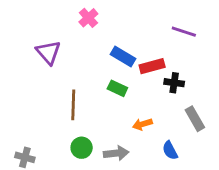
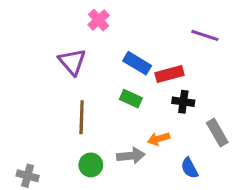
purple triangle: (48, 52) -> (72, 62), moved
black cross: (174, 83) -> (183, 102), moved
gray arrow: (116, 153) -> (131, 156), moved

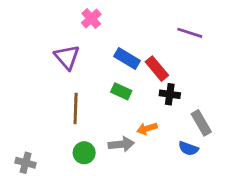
red rectangle: (169, 74) -> (157, 69), turned 65
blue semicircle: (189, 168) -> (188, 148), moved, turned -42

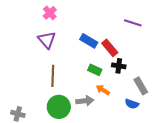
pink cross: (91, 19) -> (50, 13), moved
green rectangle: (121, 91) -> (95, 70), moved
orange arrow: (147, 129) -> (103, 90), turned 48
green circle: (84, 153) -> (59, 107), size x1.5

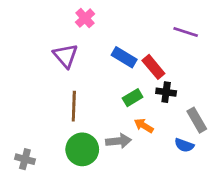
pink cross: (50, 13) -> (85, 18), moved
green rectangle: (95, 70) -> (133, 98), turned -56

